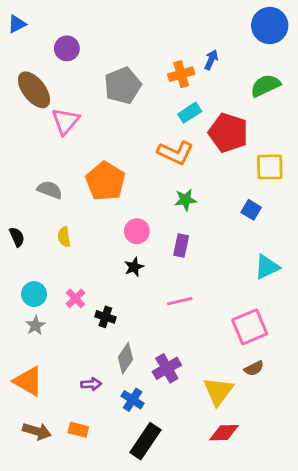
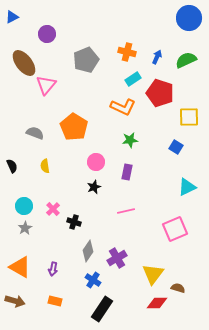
blue arrow: (211, 60) -> (157, 57), moved
orange cross: (181, 74) -> (127, 52), turned 30
brown semicircle: (254, 368) -> (178, 288), moved, turned -136
purple arrow: (91, 384) -> (53, 269), moved, turned 104
brown arrow: (37, 431) -> (15, 301), moved

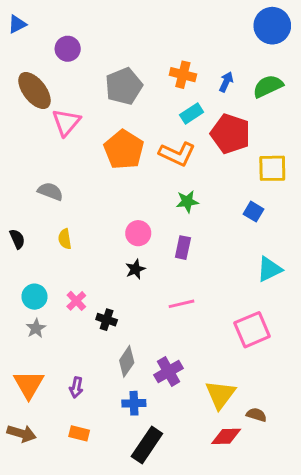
orange pentagon: (74, 127) -> (124, 150), moved
orange triangle: (20, 267) -> (29, 384), turned 30
blue cross: (93, 280) -> (134, 403), turned -35

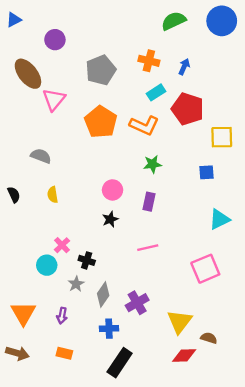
green semicircle: (268, 86) -> (174, 21), moved
blue square: (254, 212) -> (206, 172), turned -35
cyan circle: (34, 297) -> (47, 265), moved
gray star: (36, 328) -> (76, 284), moved

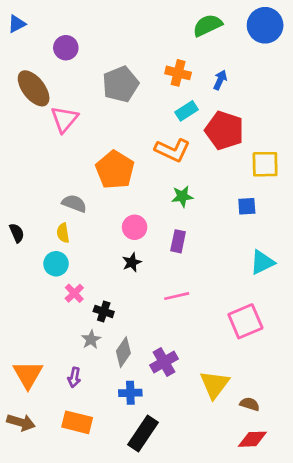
orange pentagon: (101, 122) -> (115, 170), moved
gray semicircle: (41, 156) -> (74, 203), moved
cyan circle: (47, 265) -> (56, 264), moved
orange rectangle: (64, 353) -> (77, 422), size x1.5
red diamond: (184, 356) -> (252, 439), moved

